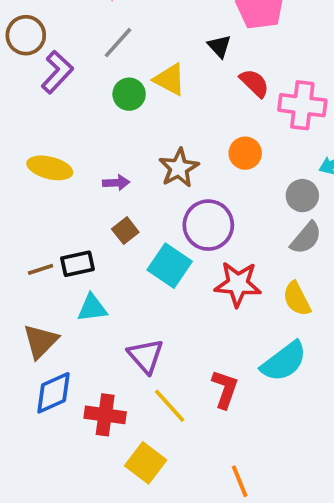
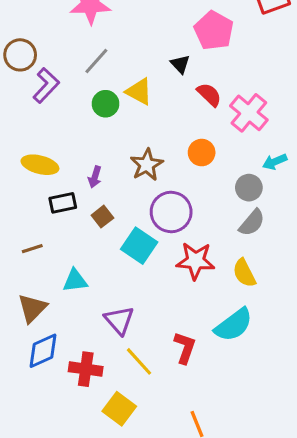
pink cross: (302, 105) -> (249, 113), turned 33
purple arrow: (116, 183) -> (95, 177), turned 110
black rectangle: (77, 264) -> (63, 203), moved

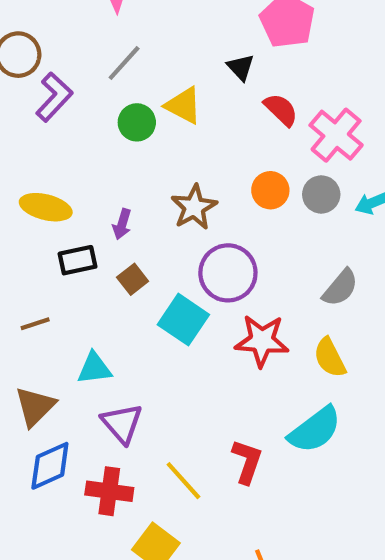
gray circle: (249, 188) -> (321, 194), moved
purple triangle: (119, 320) -> (122, 423), moved

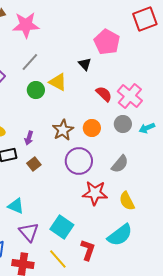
red semicircle: (281, 110) -> (104, 94), moved
orange circle: (270, 190) -> (92, 128), moved
gray semicircle: (340, 288) -> (120, 164), moved
cyan square: (183, 320) -> (62, 227), moved
cyan triangle: (94, 368) -> (16, 206), turned 30

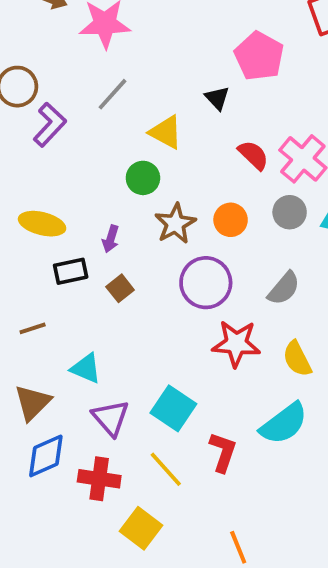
green circle: (36, 90) -> (143, 178), moved

